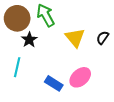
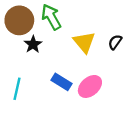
cyan line: (17, 67) -> (17, 89), moved
blue rectangle: (54, 83) -> (61, 82), moved

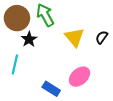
blue rectangle: (61, 82) -> (51, 89), moved
cyan line: (17, 89) -> (15, 64), moved

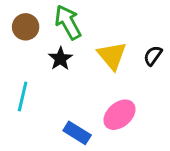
brown circle: (17, 18) -> (26, 27), size x0.7
black star: (29, 39) -> (60, 59), moved

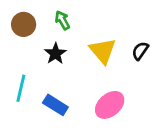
green arrow: (68, 22) -> (62, 20), size x0.6
blue rectangle: (77, 133) -> (55, 105), moved

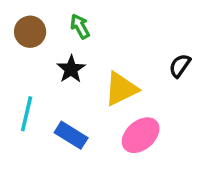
yellow triangle: (103, 51) -> (121, 89), moved, turned 44

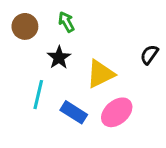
cyan line: (27, 114) -> (38, 95), moved
blue rectangle: (71, 135) -> (74, 112), moved

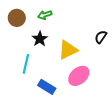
green arrow: (66, 22) -> (45, 15), turned -80
blue rectangle: (74, 112) -> (47, 87), moved

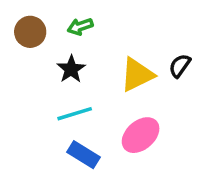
yellow triangle: (68, 50) -> (137, 75), moved
cyan line: (26, 64) -> (75, 114), moved, turned 60

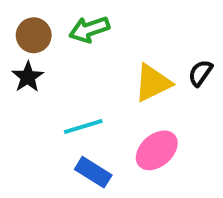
green arrow: (80, 26) -> (89, 29), size x1.4
black star: (71, 69) -> (28, 77), moved

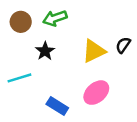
black star: (28, 77) -> (45, 51), moved
cyan line: (83, 127) -> (19, 78), moved

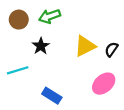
black semicircle: (123, 45) -> (111, 49), moved
pink ellipse: (96, 93) -> (104, 84), moved

